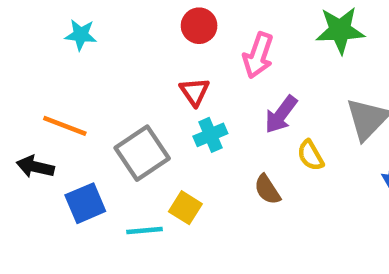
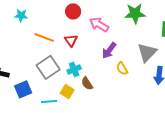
pink arrow: (258, 55) -> (99, 24), turned 102
orange line: (65, 126) -> (44, 37), moved
cyan cross: (210, 135) -> (74, 69), moved
brown semicircle: (267, 190) -> (87, 83), moved

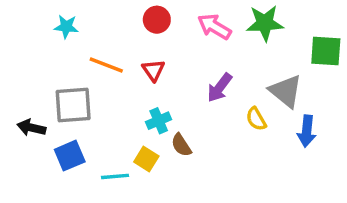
pink arrow: (99, 24) -> (214, 27), moved
gray triangle: (147, 52) -> (286, 91), turned -35
gray square: (48, 67) -> (73, 105), moved, turned 30
yellow semicircle: (122, 68) -> (256, 119), moved

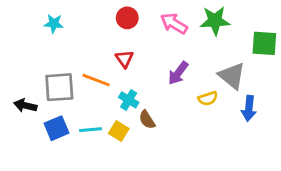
orange line: (106, 65) -> (96, 80), moved
yellow semicircle: (256, 119) -> (208, 98), turned -78
cyan cross: (159, 121) -> (129, 100), turned -36
cyan line: (115, 176) -> (90, 130), moved

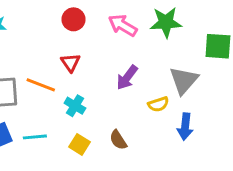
gray triangle: (232, 76) -> (184, 80), turned 32
blue arrow: (249, 108) -> (185, 127), moved
brown semicircle: (147, 120) -> (118, 140), moved
yellow square: (119, 131) -> (79, 144), moved

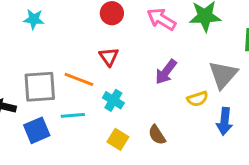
cyan line: (35, 137) -> (73, 115), moved

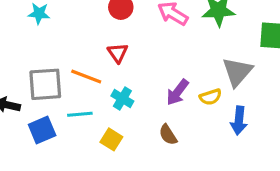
purple arrow: (166, 72) -> (177, 92), moved
yellow square: (118, 139) -> (111, 139), moved

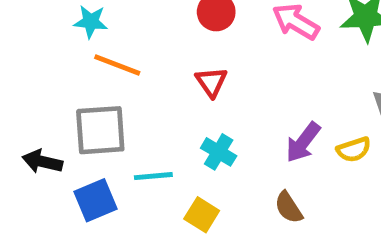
orange line: (86, 76) -> (117, 65), moved

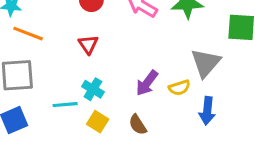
cyan line: (153, 176) -> (65, 105), moved
yellow square: (202, 215) -> (98, 122), moved

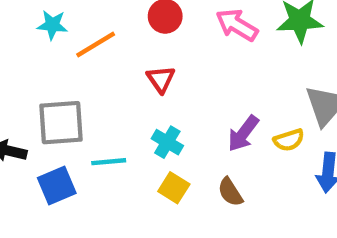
orange line: (28, 34) -> (96, 44), moved, turned -52
cyan line: (65, 105) -> (109, 162), moved

